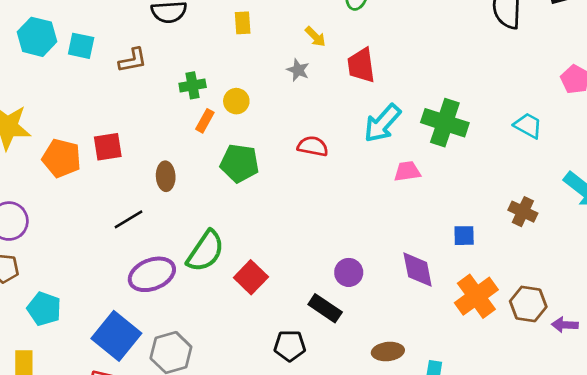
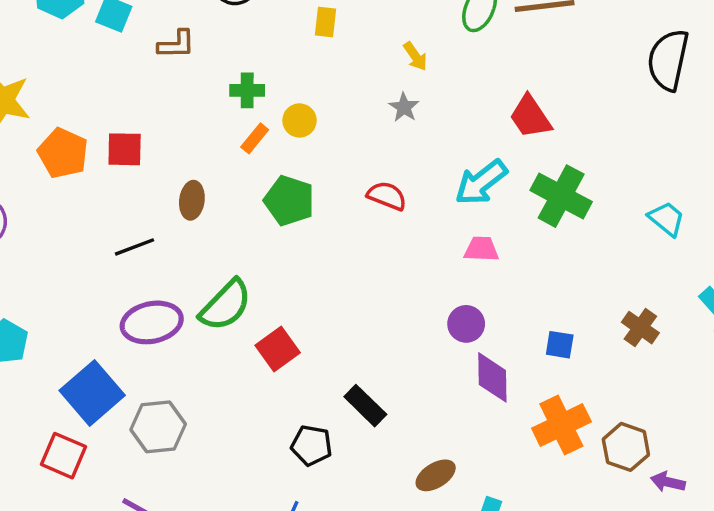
red trapezoid: (361, 65) -> (530, 117), moved, turned -36
gray star: (298, 70) -> (404, 107), moved
pink trapezoid: (407, 171) -> (481, 249), moved
purple circle: (349, 272) -> (466, 324), moved
brown ellipse: (388, 352) -> (436, 475), turned -36

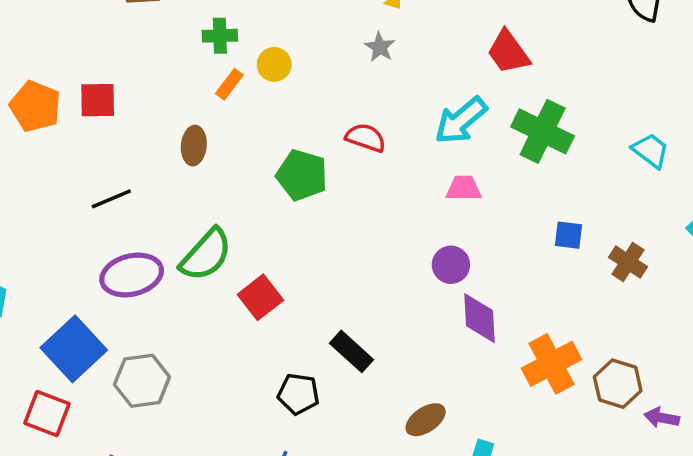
brown ellipse: (192, 200) -> (194, 146), moved
green pentagon: (289, 201) -> (302, 175), moved
blue square: (560, 345) -> (569, 235), moved

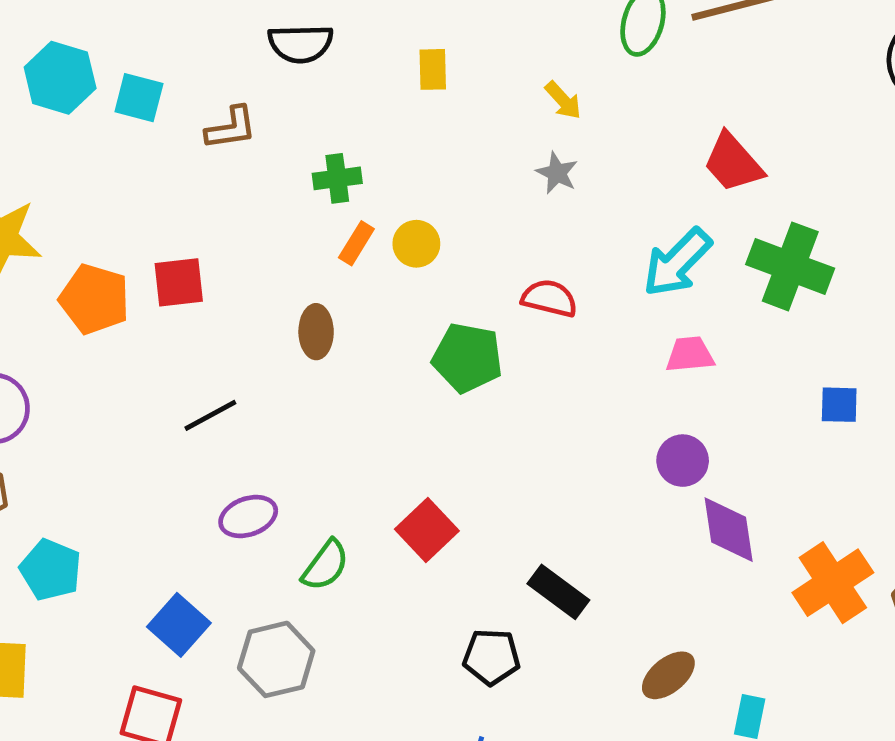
yellow circle: (274, 64) -> (416, 244), moved
green semicircle: (206, 255) -> (325, 565), moved, size x0.7
purple ellipse: (132, 275) -> (248, 516), size x0.7
blue square: (74, 349) -> (179, 625), size x0.7

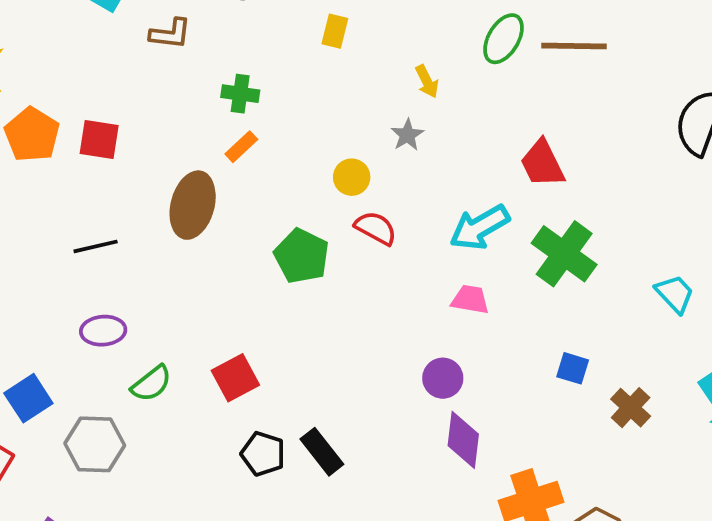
yellow circle: (416, 244) -> (352, 177), moved
brown ellipse: (316, 332) -> (193, 205), size x1.6
black pentagon: (491, 657) -> (263, 454), moved

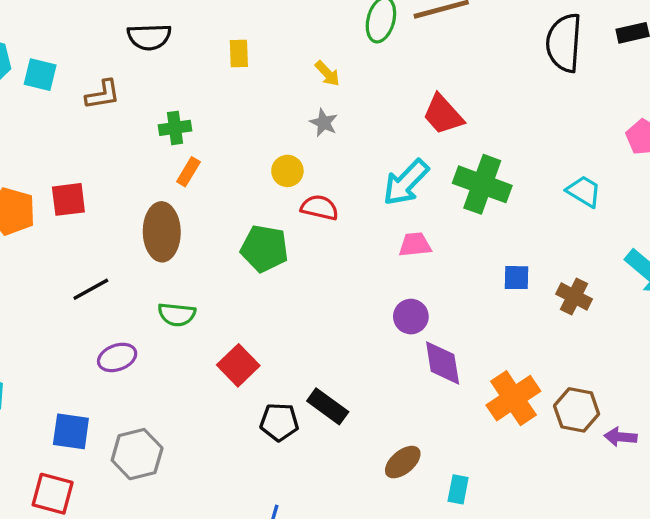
green semicircle: (151, 383) -> (177, 314), moved, turned 60
blue square: (28, 398) -> (71, 431), turned -33

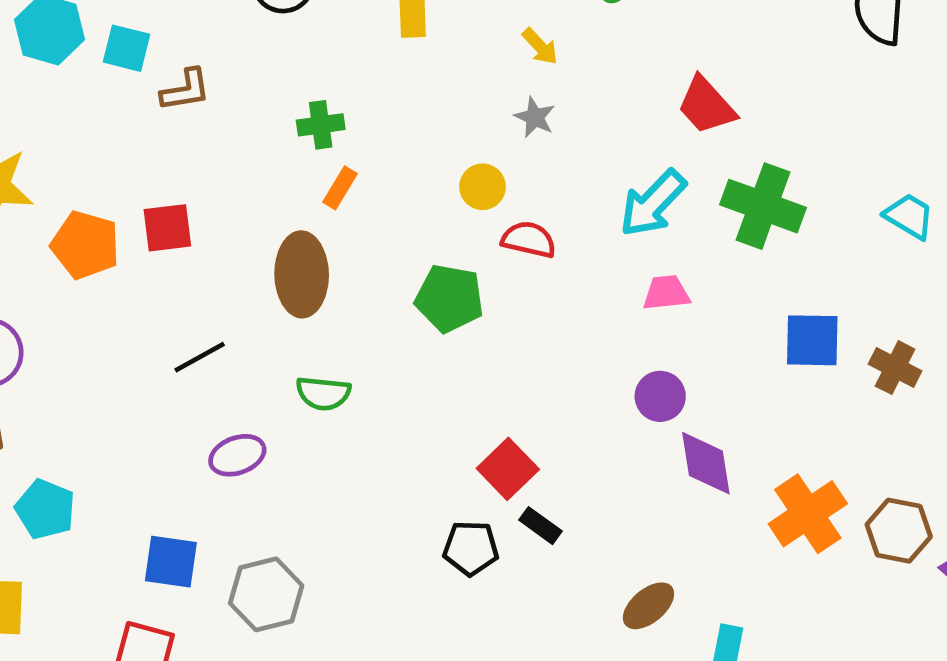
brown L-shape: (103, 95) -> (185, 90), moved
blue square: (516, 278) -> (812, 340), size x1.5
red square: (238, 365) -> (508, 469), moved
black rectangle: (328, 406) -> (540, 526), size x0.7

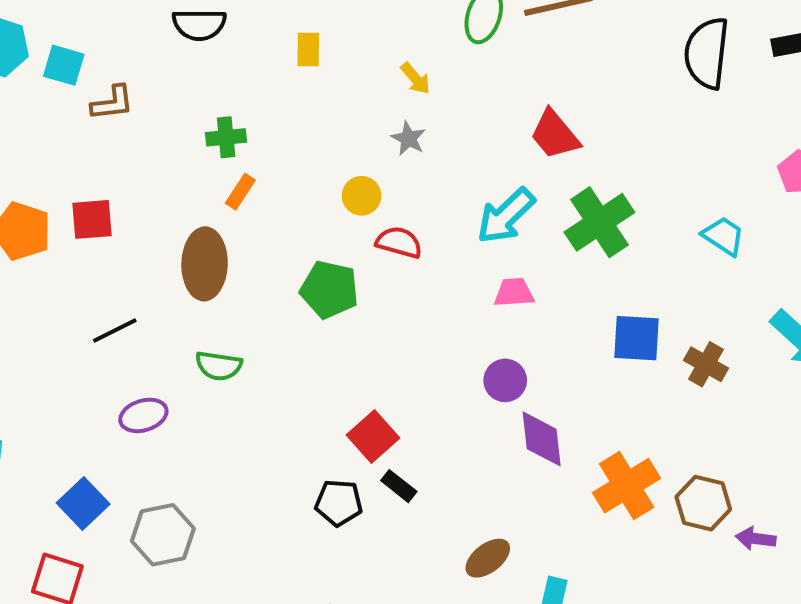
green cross: (763, 206) -> (599, 222), turned 34
blue square: (171, 562) -> (83, 504), turned 36

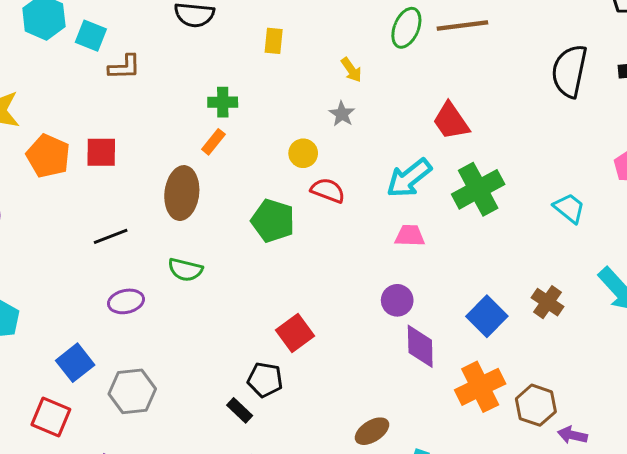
green cross: (226, 137) -> (223, 102), moved
blue square: (637, 338) -> (487, 316), moved, turned 36
black rectangle: (399, 486) -> (240, 410), moved

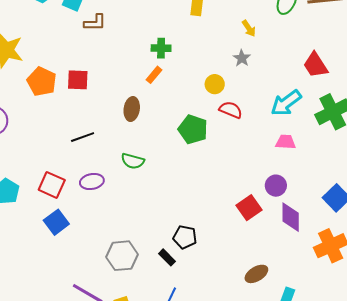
brown ellipse: (182, 193) -> (132, 109), size x0.7
red square: (295, 333) -> (249, 208), moved
gray hexagon: (132, 391) -> (122, 256), moved
red square: (51, 417) -> (52, 185), moved

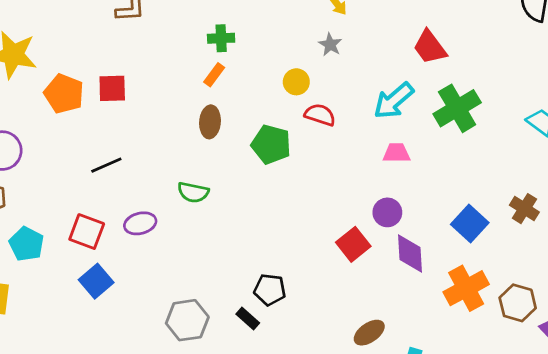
brown ellipse: (132, 109) -> (210, 122), moved
black line: (83, 137) -> (106, 165), moved

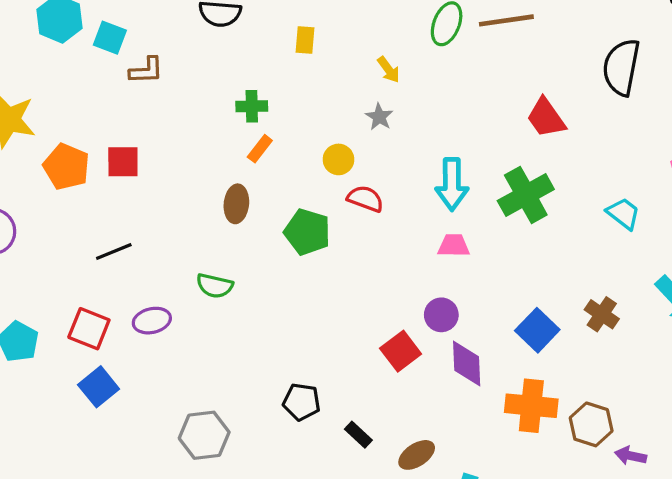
red trapezoid: (430, 47) -> (546, 118), moved
orange rectangle: (214, 75) -> (260, 149), moved
cyan arrow: (394, 101) -> (452, 184), turned -51
orange cross: (466, 288) -> (531, 406), turned 33
black rectangle: (248, 319) -> (358, 435), moved

